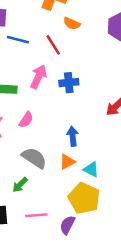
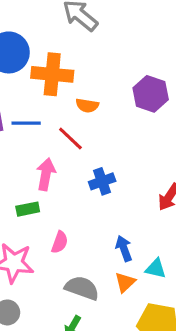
blue line: (18, 40) -> (26, 123), moved
pink arrow: (38, 77) -> (46, 174), moved
cyan triangle: (91, 169) -> (156, 269), moved

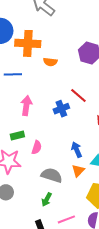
red line: (70, 139) -> (78, 96), moved
green rectangle: (28, 209) -> (17, 136), moved

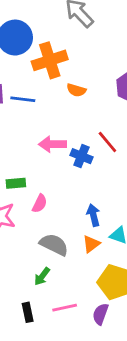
orange cross: (28, 43) -> (50, 60), turned -30
pink arrow: (26, 106) -> (52, 144), moved, turned -108
blue cross: (61, 109) -> (81, 156), turned 35

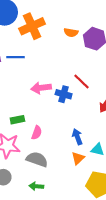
orange semicircle: (76, 90) -> (71, 32), moved
gray semicircle: (54, 245) -> (37, 159), moved
green arrow: (42, 276) -> (36, 186), moved, turned 64

